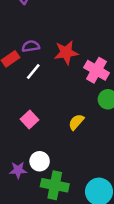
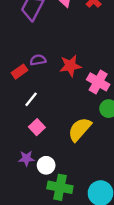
white line: (33, 71) -> (31, 99), moved
yellow semicircle: (76, 122) -> (80, 129), size x1.6
purple star: (18, 170) -> (26, 158), moved

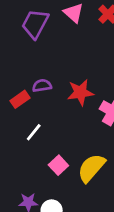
pink square: (37, 127) -> (58, 165), moved

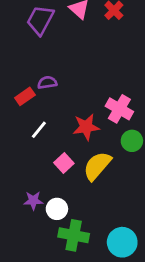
red star: (80, 92) -> (86, 127), moved

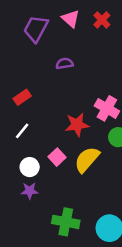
purple semicircle: (47, 83) -> (64, 64), moved
white line: (39, 130) -> (22, 131), moved
white circle: (57, 209) -> (30, 167), moved

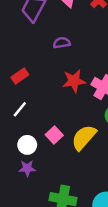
red star: (77, 125) -> (74, 81), moved

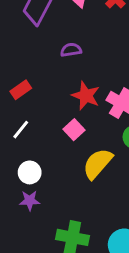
red star: (74, 81) -> (86, 96), turned 30
pink square: (54, 135) -> (74, 130), moved

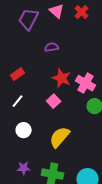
yellow semicircle: (98, 164) -> (60, 137), moved
purple star: (30, 201) -> (24, 168), moved

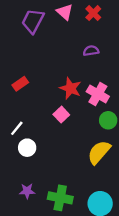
purple semicircle: (52, 47) -> (91, 51), moved
white line: (18, 101) -> (17, 128), moved
yellow semicircle: (60, 137) -> (99, 152), moved

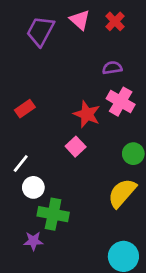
pink cross: (98, 94) -> (121, 102), moved
green cross: (60, 198) -> (53, 214), moved

